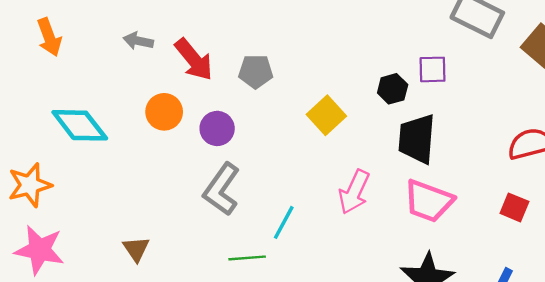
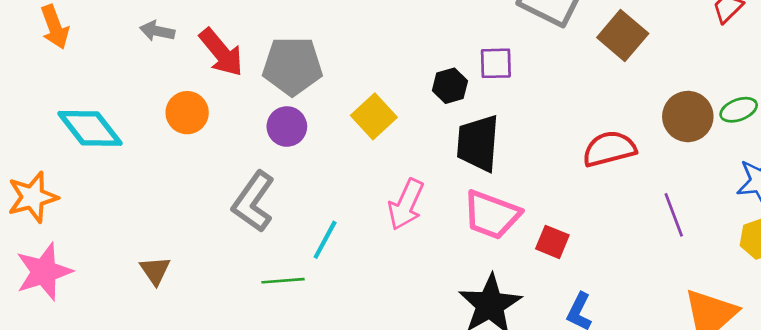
gray pentagon: (256, 71) -> (292, 66), size x1.5
purple circle: (217, 128) -> (287, 127), moved
red square: (514, 207) -> (552, 242), moved
pink star: (39, 250) -> (44, 272), turned -30

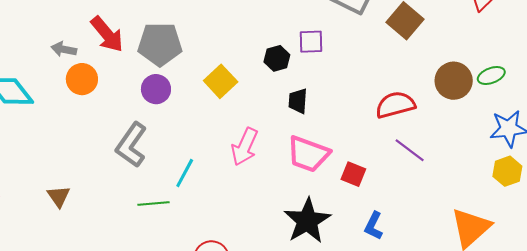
gray arrow: (157, 31) -> (64, 49), moved
black trapezoid: (478, 143) -> (298, 101), size x0.6
purple line: (674, 215) -> (410, 150), moved, turned -32

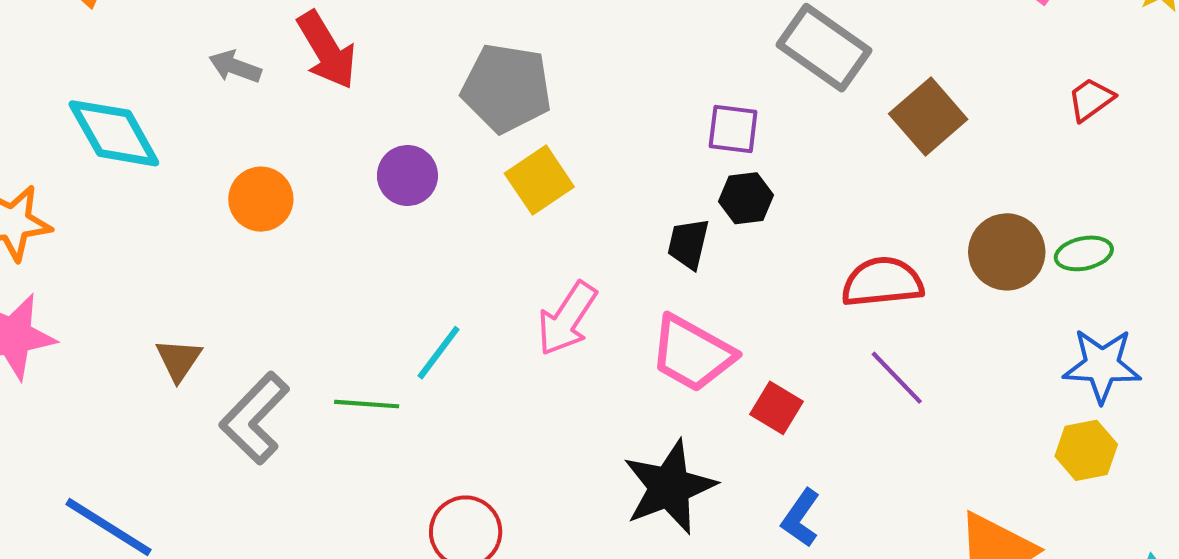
gray pentagon: (160, 44) -> (507, 88), moved
black hexagon: (277, 58) -> (746, 198), moved
orange circle: (82, 79) -> (261, 199), moved
gray L-shape: (131, 145) -> (255, 418), moved

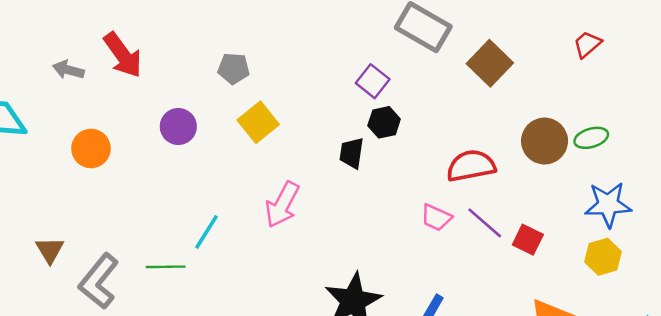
gray pentagon: (507, 88) -> (234, 68), size x0.6
purple square: (733, 129) -> (373, 81), turned 36
pink trapezoid: (692, 353) -> (436, 218), moved, size x0.6
red square: (776, 408) -> (528, 240), moved

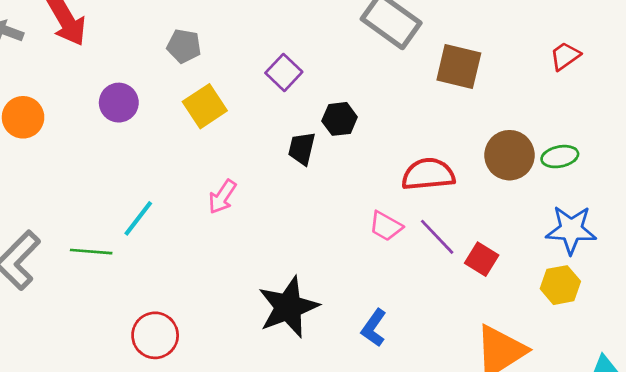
brown square: (490, 63) -> (459, 66), turned -36
purple square: (373, 81) -> (284, 72), moved
pink arrow: (282, 205) -> (222, 197), size x0.7

